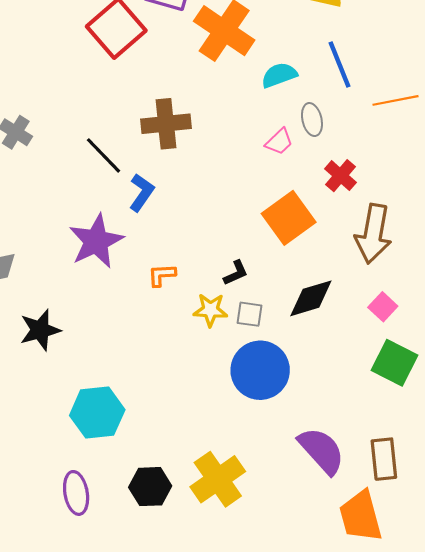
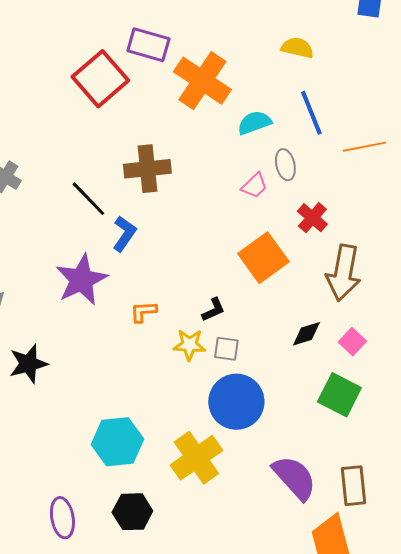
black diamond: (311, 298) -> (306, 334), moved, size x0.7
green square: (394, 363) -> (339, 395), moved
cyan hexagon: (97, 413) -> (117, 442), moved
yellow cross: (218, 479) -> (196, 458), moved

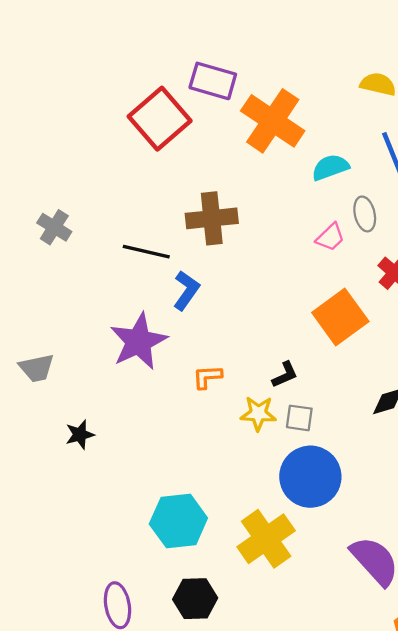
black line: (88, 199) -> (146, 252), turned -33
black star: (28, 364) -> (80, 435), size x0.7

